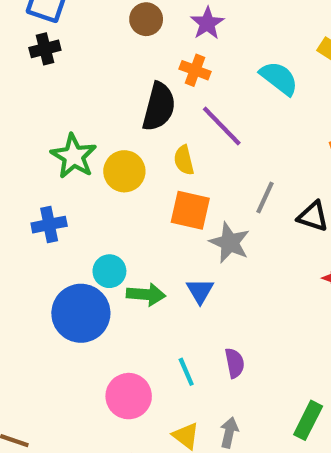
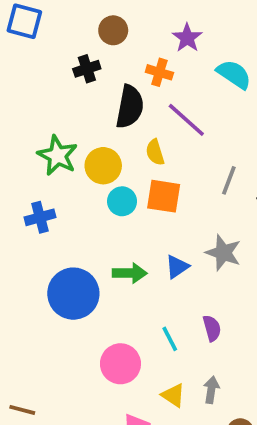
purple star: (207, 23) -> (187, 38), moved
black cross: (45, 49) -> (87, 69), moved
gray star: (230, 243) -> (223, 253), moved
cyan circle: (109, 271) -> (122, 201), moved
blue triangle: (200, 291) -> (177, 267), turned 30

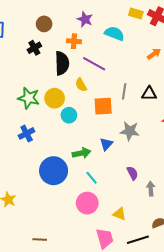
orange square: (164, 196) -> (103, 106), moved
cyan line: (170, 339) -> (92, 178), moved
gray arrow: (211, 390) -> (151, 189), moved

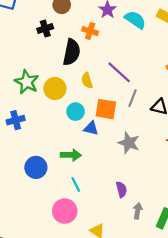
cyan semicircle: (114, 33) -> (135, 20), moved
purple line: (94, 64) -> (119, 72), moved
cyan circle: (69, 115) -> (76, 112), moved
blue triangle: (106, 144) -> (91, 128), moved, turned 48
blue circle: (54, 171) -> (36, 167), size x0.7

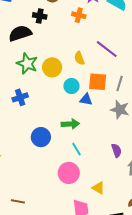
black cross: (45, 28) -> (40, 16), turned 32
black semicircle: (72, 52) -> (20, 33), moved, turned -115
gray line: (133, 98) -> (120, 84), moved

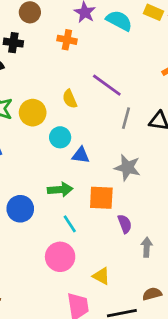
orange square: (98, 82) -> (101, 198), moved
gray line: (120, 84) -> (126, 118), moved

